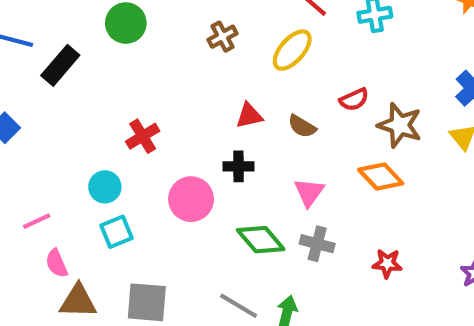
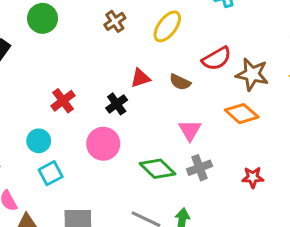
red semicircle: (354, 99) -> (217, 59), size x1.4
black cross: (239, 166) -> (117, 104), moved, turned -30
gray cross: (317, 244) -> (200, 168), turned -30

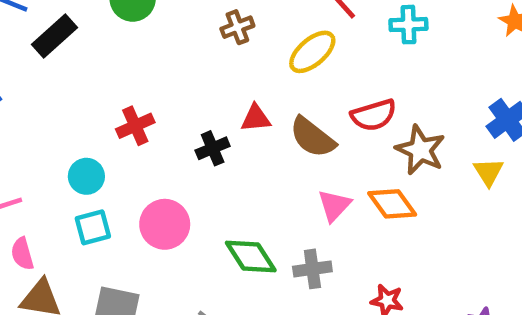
brown semicircle: (180, 82) -> (312, 137), size x1.5
pink triangle: (190, 130) -> (334, 205), moved
pink circle: (103, 144) -> (165, 224), moved

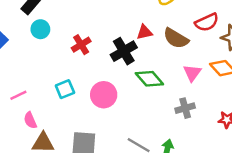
black cross: (213, 148) -> (124, 51), size x1.5
cyan circle: (86, 176) -> (40, 29), moved
cyan square: (93, 227) -> (65, 89), moved
green diamond: (251, 257) -> (149, 79), moved

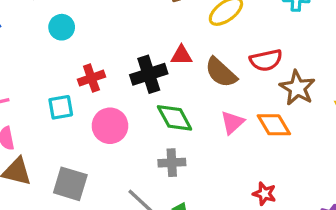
cyan circle: (40, 29) -> (62, 27), moved
red cross: (81, 45) -> (91, 78), moved
gray cross: (185, 108) -> (172, 163), moved

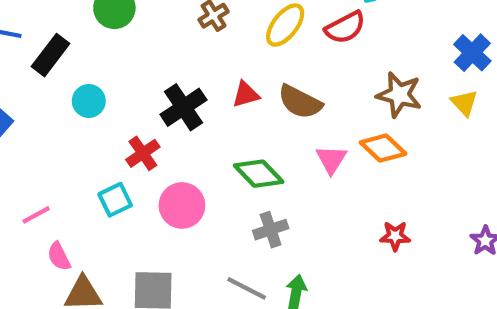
red semicircle: (266, 60) -> (345, 27), moved
black cross: (149, 74) -> (183, 107), moved

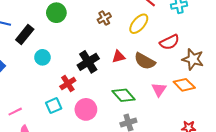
red semicircle: (345, 27) -> (169, 42), moved

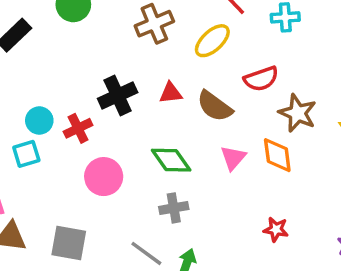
brown cross: (104, 18) -> (154, 24), size x1.5
cyan circle: (42, 57) -> (39, 121), moved
orange diamond: (184, 85) -> (277, 155), turned 30
cyan square: (54, 106) -> (26, 154), moved

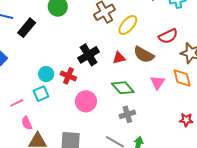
yellow ellipse: (212, 41) -> (128, 25), moved
red triangle: (171, 93) -> (119, 58), moved
red cross: (78, 128) -> (68, 76), turned -35

